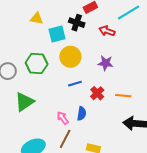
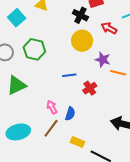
cyan square: (57, 34) -> (17, 18), moved, turned -36
yellow circle: (70, 57) -> (82, 41), moved
orange line: (123, 96) -> (118, 73), moved
blue semicircle: (82, 114) -> (70, 114), moved

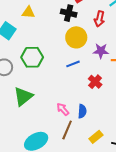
red arrow: (109, 28) -> (99, 19), turned -91
blue line: (69, 75) -> (73, 64), moved
yellow rectangle: (77, 142) -> (96, 137), turned -48

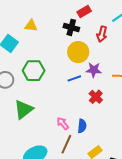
purple star: (101, 51) -> (94, 70), moved

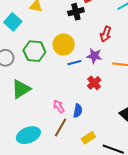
black cross: (71, 27) -> (76, 12), turned -35
red arrow: (102, 34) -> (106, 34), moved
yellow circle: (78, 52) -> (64, 45), moved

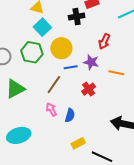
cyan square: (13, 22) -> (42, 27), moved
brown line: (60, 127) -> (54, 85), moved

